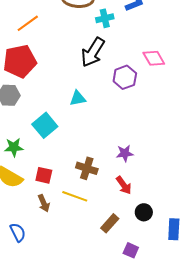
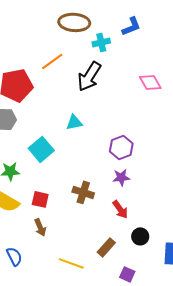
orange line: (28, 23) -> (52, 61), moved
purple hexagon: (125, 77) -> (121, 147), moved
yellow line: (75, 196) -> (71, 263), moved

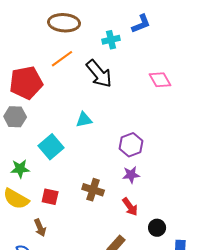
brown ellipse: (74, 22) -> (64, 23), moved
black arrow: (89, 76) -> (99, 74), turned -72
brown arrow: (40, 227) -> (40, 228), moved
black circle: (140, 236) -> (157, 228), moved

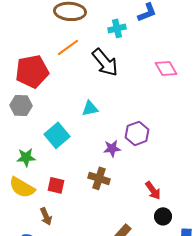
purple star: (131, 175) -> (112, 148), moved
red arrow: (130, 207) -> (153, 190), moved

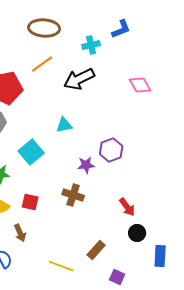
black arrow: (105, 62) -> (79, 79), turned 104

